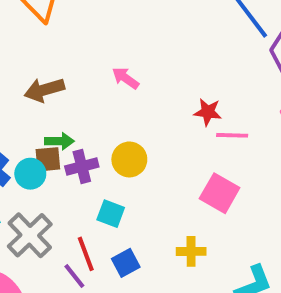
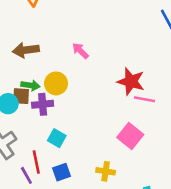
red star: (208, 112) -> (131, 81), size x1.5
yellow circle: (129, 159) -> (56, 83), moved

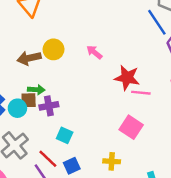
pink arrow: (80, 51) -> (94, 52), moved
yellow circle: (56, 83) -> (54, 49), moved
red line: (36, 162) -> (48, 159), turned -30

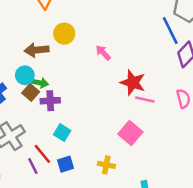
yellow circle: (54, 49) -> (64, 34), moved
brown square: (29, 100) -> (31, 92), turned 35
cyan circle: (17, 108) -> (25, 75), moved

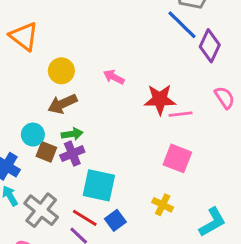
brown arrow: (37, 50) -> (62, 104), moved
green arrow: (40, 83) -> (72, 134), moved
cyan square: (62, 133) -> (99, 185), size x1.6
yellow cross: (106, 165) -> (163, 205), turned 35

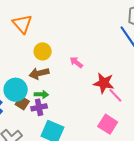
pink line: (181, 114) -> (115, 95), turned 42
cyan circle: (33, 135) -> (16, 90), size x1.5

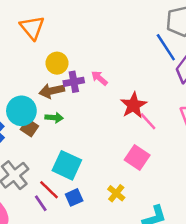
red star: (104, 83) -> (134, 105), turned 30
purple cross: (39, 107) -> (74, 82), moved

